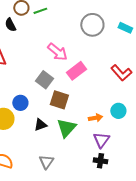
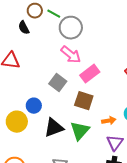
green line: (40, 11) -> (54, 14), turned 48
gray circle: (92, 25) -> (71, 28), moved
brown square: (59, 100) -> (84, 101), moved
black triangle: (40, 125) -> (54, 128), size x1.5

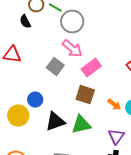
gray square: (58, 83) -> (55, 67), moved
orange arrow: (109, 121) -> (114, 105), moved, turned 48
green triangle: (80, 131) -> (81, 125), turned 35

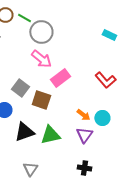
gray square: (55, 67) -> (20, 88), moved
brown square: (85, 95) -> (41, 100), moved
purple triangle: (116, 137) -> (84, 135), moved

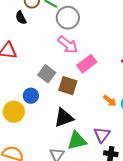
black triangle: (24, 132) -> (64, 118), moved
green triangle: (50, 135) -> (77, 141), moved
purple triangle: (84, 135) -> (102, 135), moved

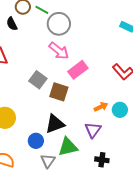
blue circle: (31, 96) -> (36, 141), moved
orange arrow: (110, 101) -> (101, 107), turned -64
purple triangle: (102, 135) -> (93, 130), moved

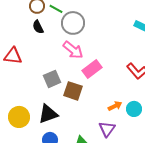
black semicircle: (12, 24) -> (38, 27), moved
gray square: (38, 80) -> (52, 79), turned 30
black triangle: (55, 124) -> (48, 114), moved

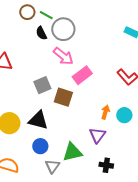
black semicircle: (38, 27) -> (41, 33), moved
orange arrow: (115, 106) -> (105, 112), turned -48
black triangle: (48, 114) -> (38, 120), turned 35

